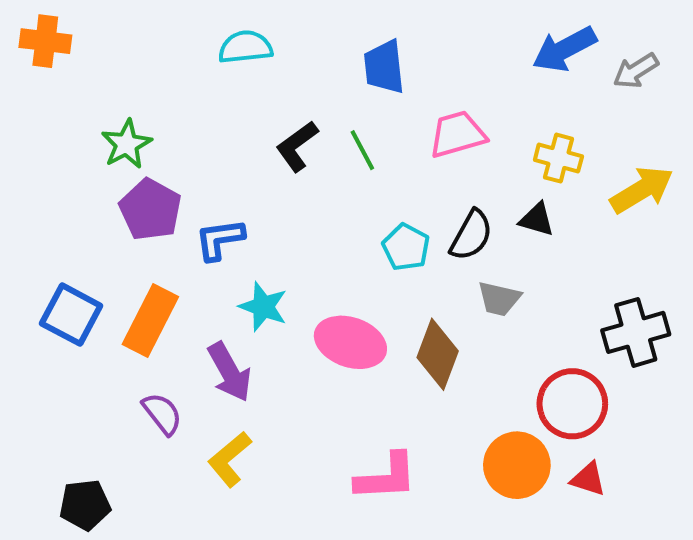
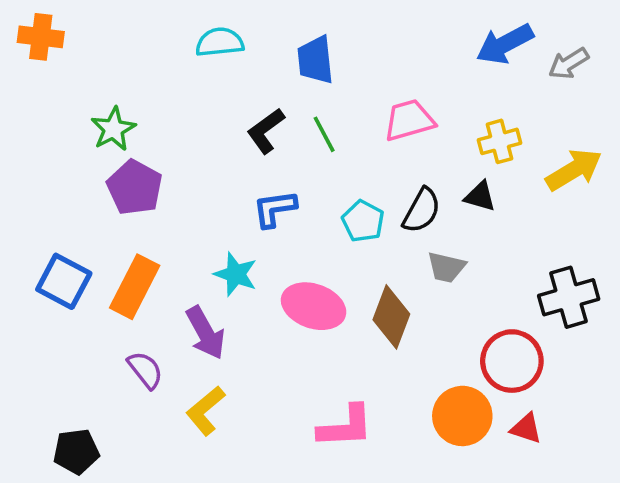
blue trapezoid: (384, 67) -> (315, 60), moved
yellow cross: (558, 158) -> (500, 141), turned -30
blue L-shape: (220, 239) -> (275, 209), moved

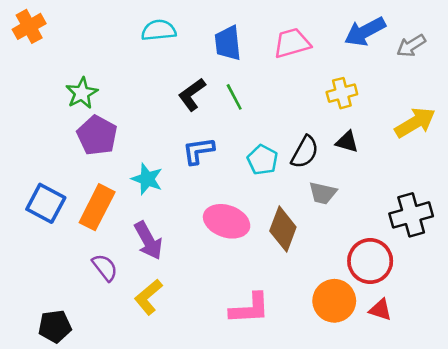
orange cross: (41, 37) -> (29, 26), turned -36
pink trapezoid: (409, 120) -> (292, 43), moved
yellow cross: (500, 141) -> (342, 93), moved
cyan star: (236, 274) -> (147, 179), moved

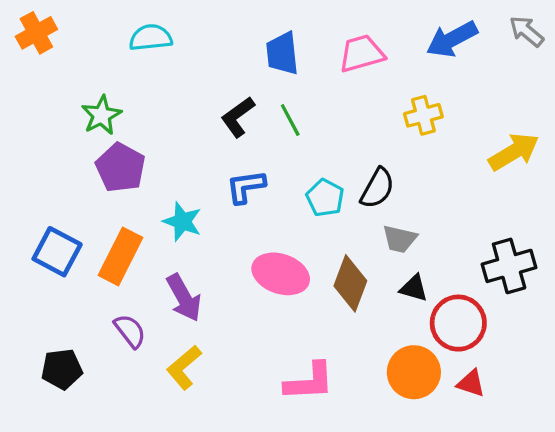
cyan semicircle: (159, 30) -> (151, 38), moved
gray arrow: (411, 46) -> (526, 31), moved, turned 72
black triangle: (347, 142) -> (414, 288), moved
black pentagon: (55, 326) -> (62, 369), moved

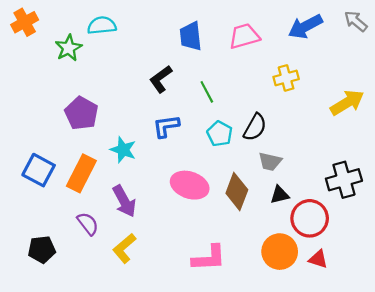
green star: (101, 115) -> (69, 48), moved
green line: (290, 120) -> (207, 92), moved
black triangle: (414, 288) -> (280, 195), turned -30

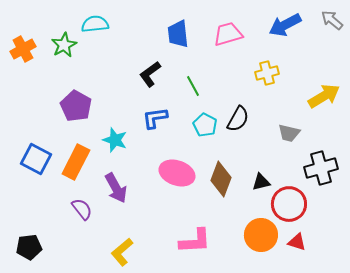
orange cross: (25, 22) -> (23, 49), moved
gray trapezoid: (270, 162) -> (289, 133), moved
yellow L-shape: (124, 248) -> (122, 252), moved
black pentagon: (42, 249) -> (29, 247), moved

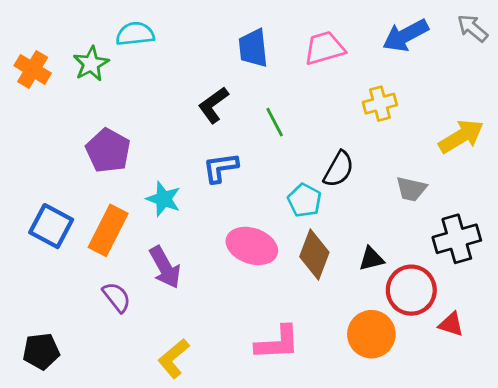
orange cross: (23, 49) -> (33, 69), turned -30
cyan pentagon: (205, 125) -> (305, 200), moved
red triangle: (297, 242) -> (451, 324), moved

